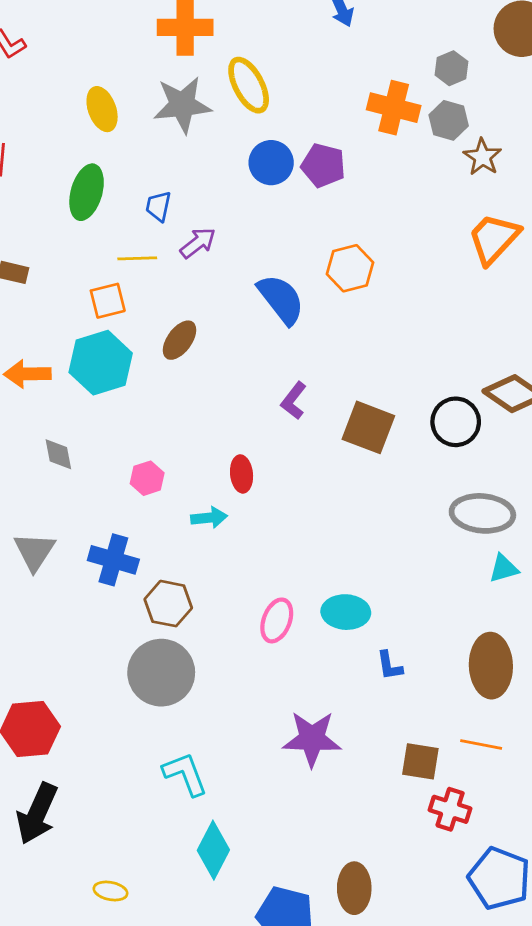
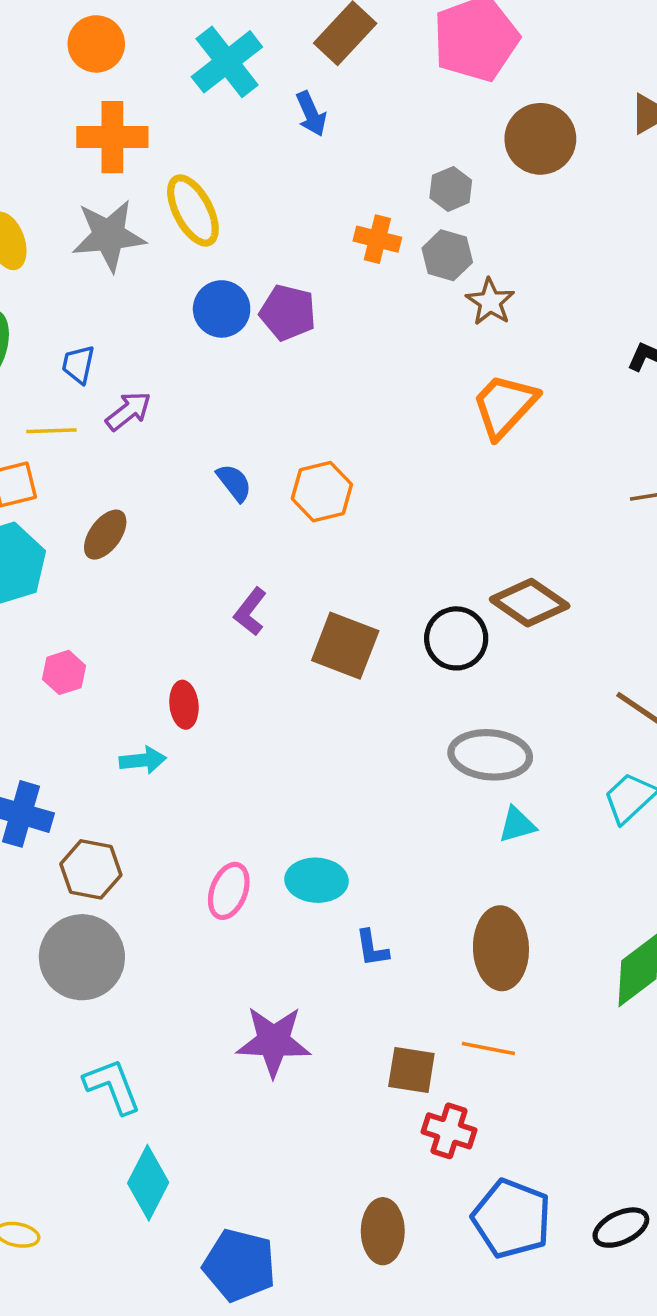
orange cross: (394, 108) -> (377, 239), size x0.7
orange hexagon: (350, 268) -> (322, 492), moved
blue semicircle: (281, 299) -> (234, 483), size x0.6
pink hexagon: (147, 478) -> (64, 672), moved
brown ellipse: (354, 888) -> (383, 1231), moved

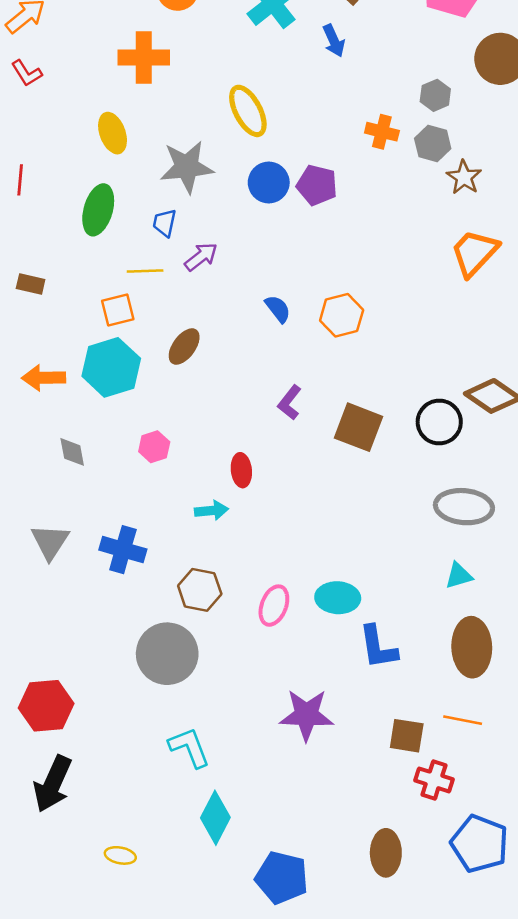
orange cross: (112, 137) -> (144, 58), moved
gray star: (109, 236) -> (187, 167), moved
cyan triangle: (517, 825) -> (459, 576), moved
brown hexagon: (91, 869) -> (200, 590), moved
blue L-shape: (372, 948) -> (378, 647), size x1.6

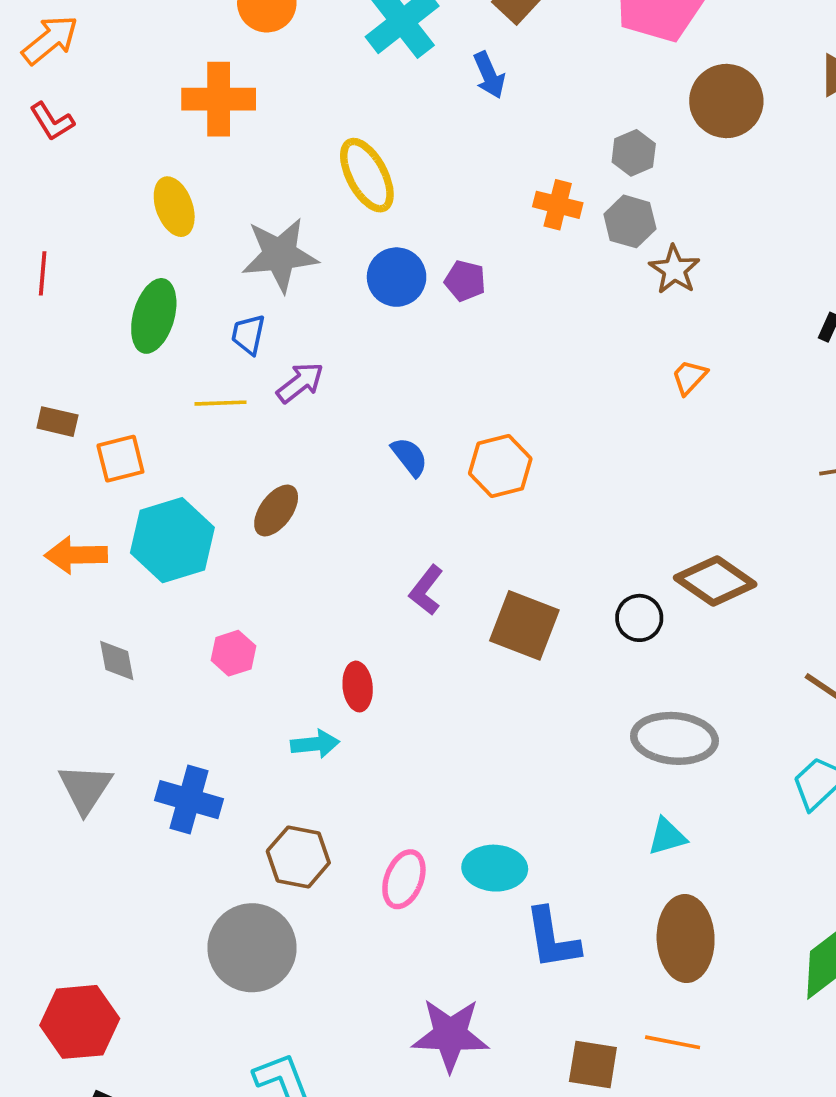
purple pentagon: (317, 185) -> (465, 281), size x0.7
orange trapezoid: (474, 253) -> (689, 377), size x0.5
orange square: (118, 310) -> (120, 459), moved
black circle: (439, 422) -> (639, 618), size x0.7

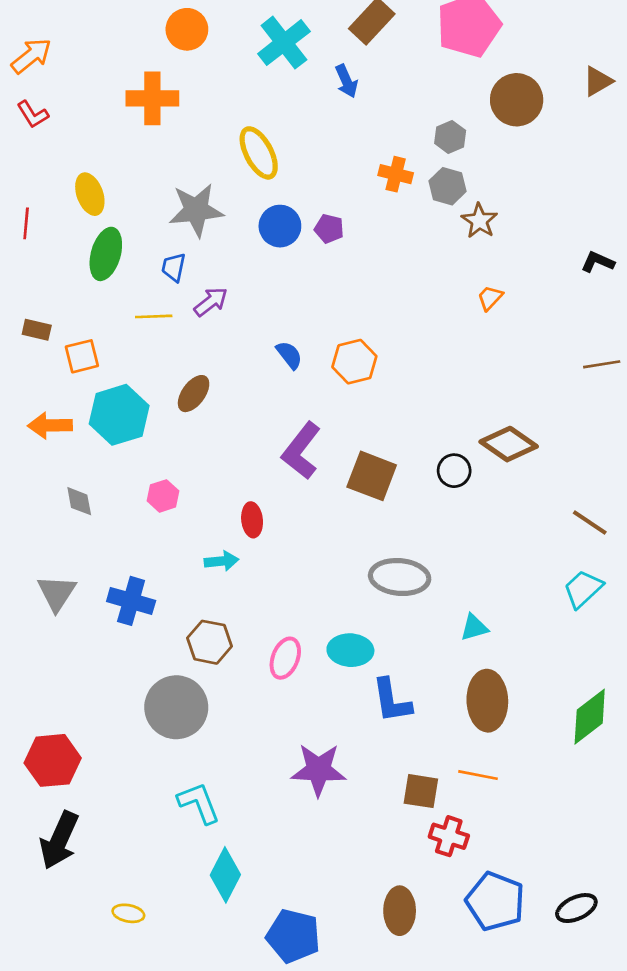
yellow ellipse: (174, 207) -> (90, 194), moved
purple L-shape: (426, 590) -> (301, 451), size x1.6
gray ellipse: (674, 738) -> (400, 577), moved

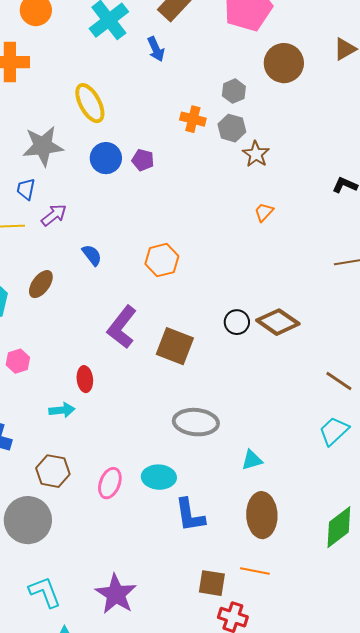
blue semicircle: (289, 355) -> (92, 255), moved
black circle: (454, 471) -> (237, 322), moved
purple star: (319, 770) -> (116, 594), moved, turned 30

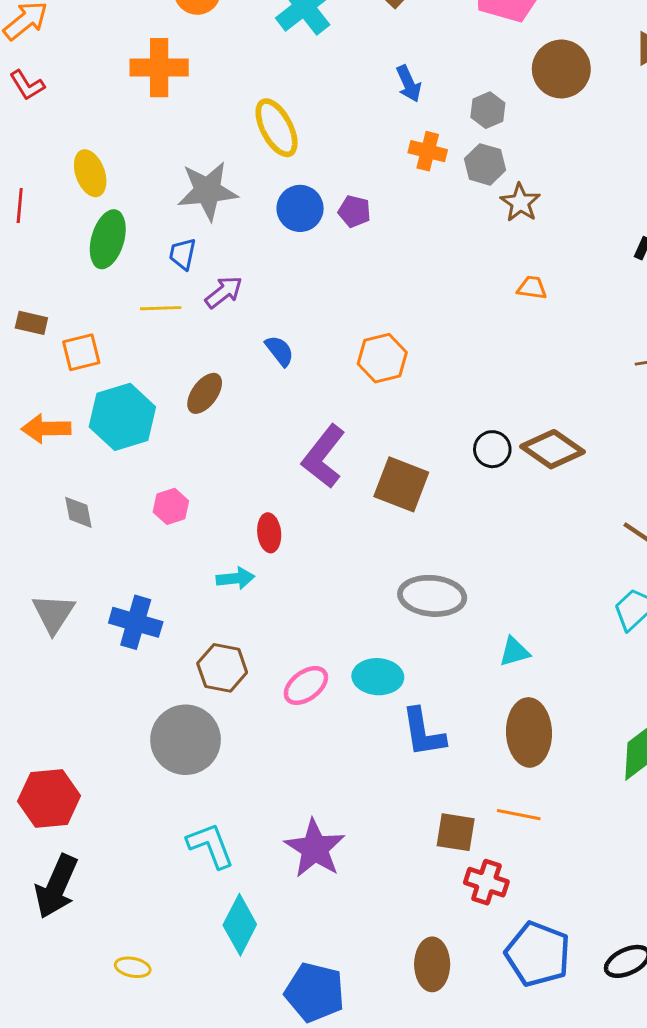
blue arrow: (156, 49) -> (409, 84), moved
orange trapezoid: (264, 212) -> (532, 288), turned 55
pink ellipse: (110, 483) -> (306, 685), turned 32

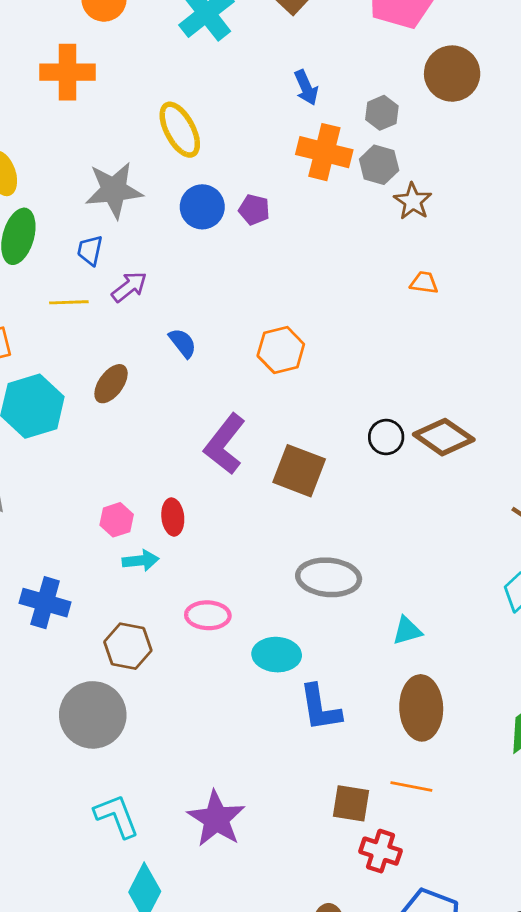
orange cross: (428, 151) -> (324, 152), size x1.5
pink hexagon: (171, 506) -> (117, 520), moved
pink ellipse: (306, 685) -> (208, 615), moved, turned 39

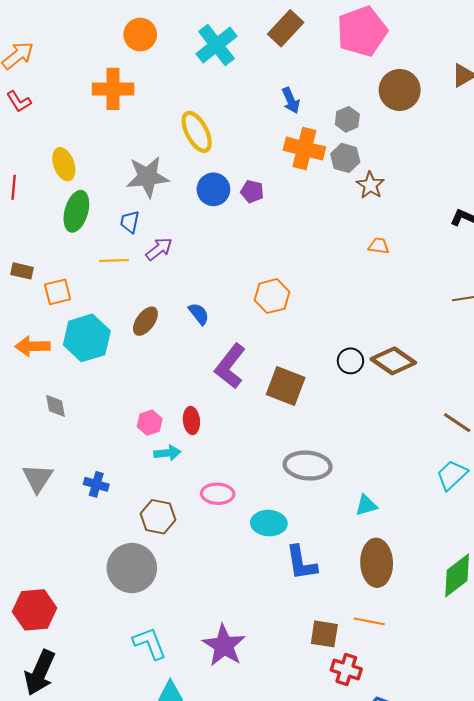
blue semicircle: (183, 343) -> (199, 314), moved
blue cross: (45, 603) -> (96, 484), size x0.7

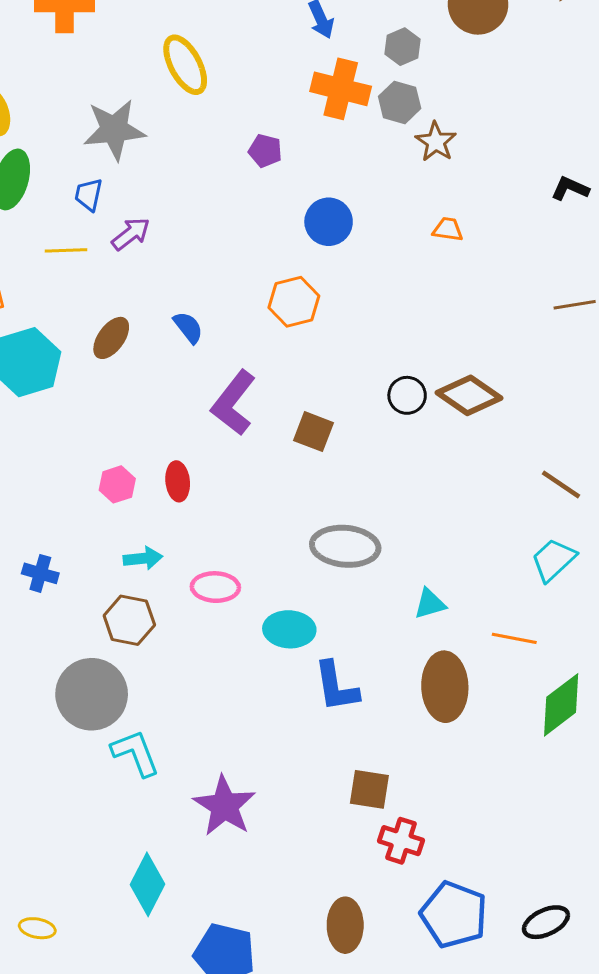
blue circle: (213, 189) -> (329, 222), moved
brown square: (286, 386) -> (313, 432), size x0.7
cyan arrow: (167, 453) -> (143, 558), moved
orange line: (369, 621) -> (514, 638), moved
cyan L-shape: (150, 643) -> (135, 753), moved

